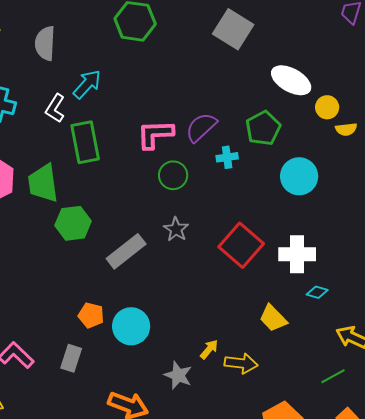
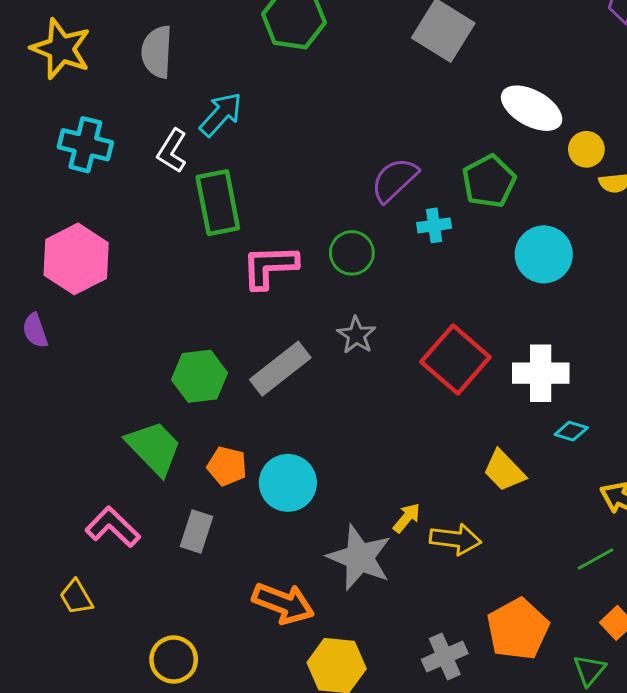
pink L-shape: (155, 134) -> (270, 267), moved
green trapezoid: (43, 183) -> (154, 448), moved, turned 144
green hexagon: (73, 223) -> (200, 376), moved
gray star: (178, 375) -> (359, 557), size x1.5

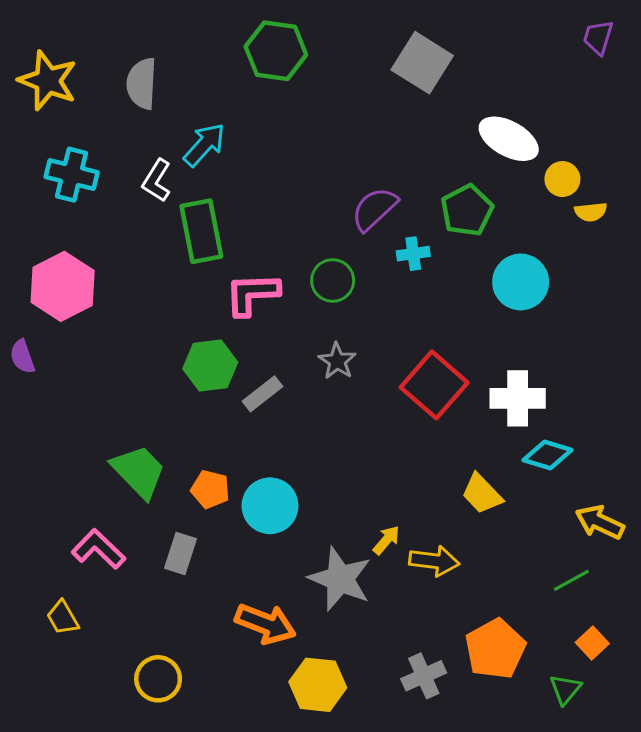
gray rectangle: (280, 369) -> (263, 394), size x0.7
green hexagon: (200, 376) -> (210, 366), moved
cyan diamond: (571, 431) -> (547, 455), size x1.5

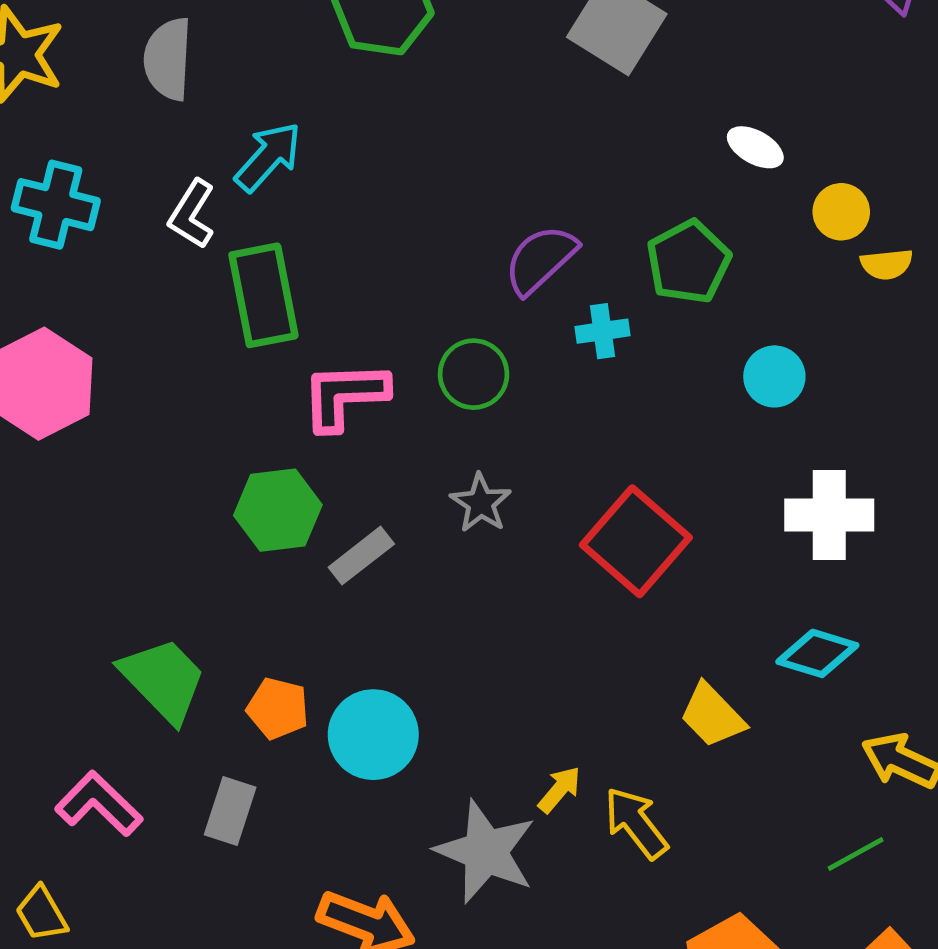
white ellipse: (509, 139) -> (755, 147), size x0.6
cyan circle: (521, 282) -> (774, 376), size x0.7
white cross: (518, 398) -> (829, 515), moved
yellow arrow: (434, 561) -> (636, 823), turned -135

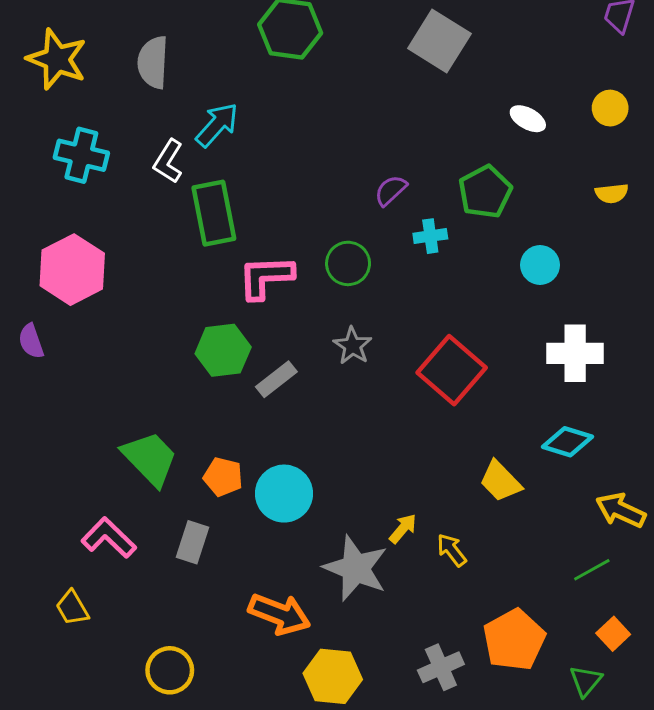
yellow circle: (841, 212) -> (610, 108), moved
purple semicircle: (540, 260) -> (391, 190), size x0.7
yellow arrow: (636, 823) -> (452, 550), size x0.7

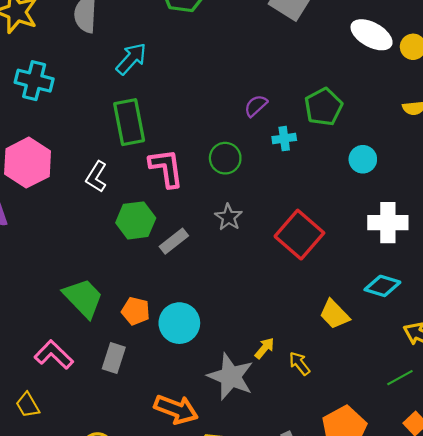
white ellipse: (528, 119) -> (372, 35), moved, size x1.6
white L-shape: (168, 161) -> (96, 177), moved
pink L-shape: (266, 277) -> (166, 168), turned 84

